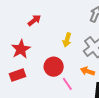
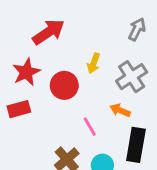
red arrow: (34, 20) -> (49, 32), size x1.6
red circle: (54, 67) -> (64, 85), moved

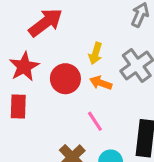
red rectangle: (19, 109) -> (18, 107), turned -70
orange arrow: (120, 110) -> (101, 83), moved

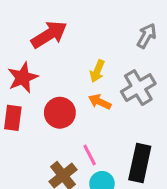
red circle: (65, 79) -> (60, 113), moved
pink line: (95, 121) -> (90, 155), moved

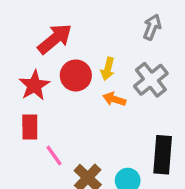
red circle: (60, 113) -> (76, 75), moved
pink line: (90, 155) -> (54, 155), moved

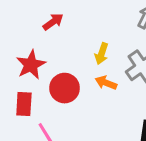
red arrow: (55, 39) -> (53, 22), size x0.6
red circle: (76, 75) -> (65, 88), moved

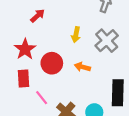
orange arrow: (106, 83) -> (82, 67), moved

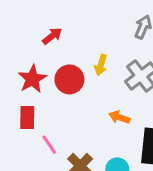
red circle: (52, 63) -> (69, 79), moved
orange arrow: (82, 67) -> (119, 117), moved

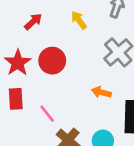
yellow arrow: (101, 65) -> (79, 20), moved, turned 132
pink line: (49, 145) -> (47, 114), moved

